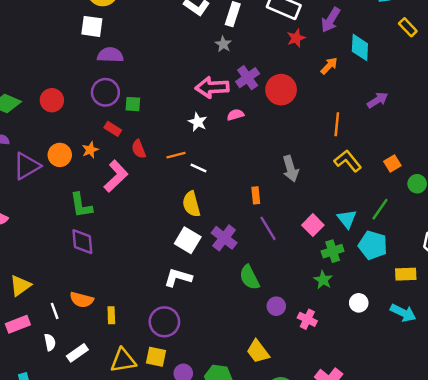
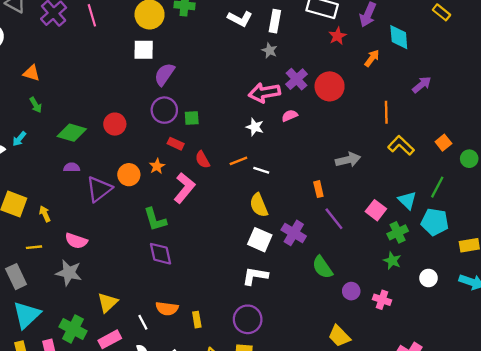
purple semicircle: (110, 55) -> (164, 74), turned -50
gray arrow: (291, 169) -> (348, 160), turned -80

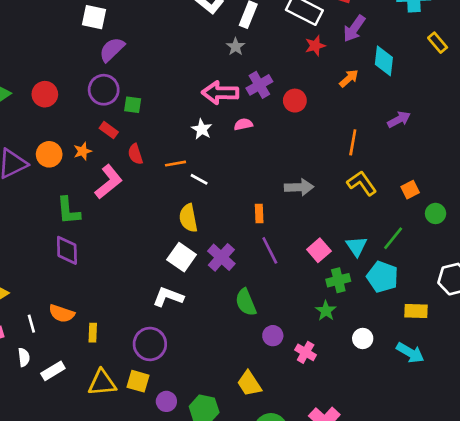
red circle: (330, 86) -> (295, 101), size x0.7

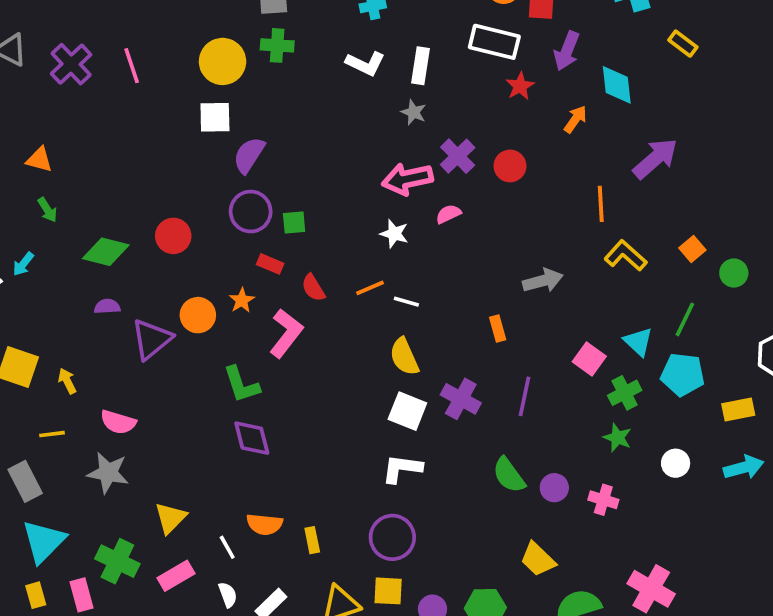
purple arrow: (399, 119) -> (655, 159), size x1.5
purple line: (270, 250) -> (524, 396), moved, turned 52
green semicircle: (246, 302) -> (509, 475), moved
cyan arrow: (410, 353) -> (744, 467), turned -32

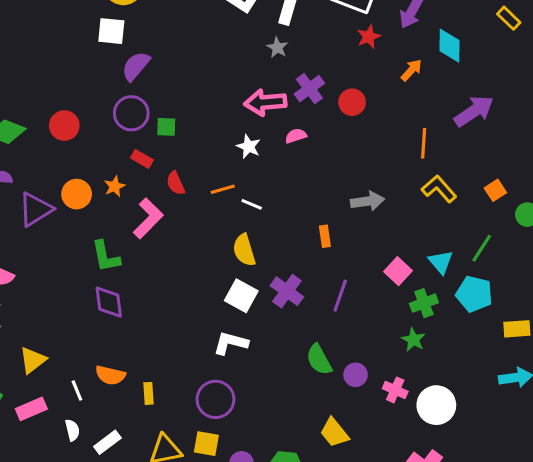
white circle: (676, 463) -> (436, 405), moved, size x1.6

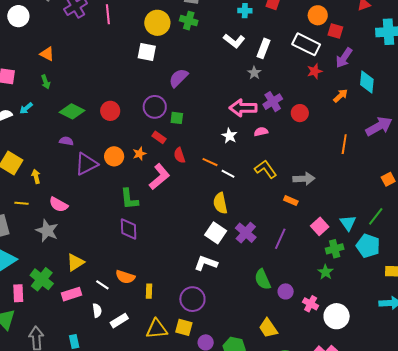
purple semicircle: (136, 66) -> (178, 78), moved
orange line: (223, 189) -> (210, 162), turned 35
yellow L-shape: (439, 189) -> (266, 169), moved
orange rectangle: (325, 236) -> (291, 201), moved, turned -64
white line: (77, 390) -> (102, 285), turned -40

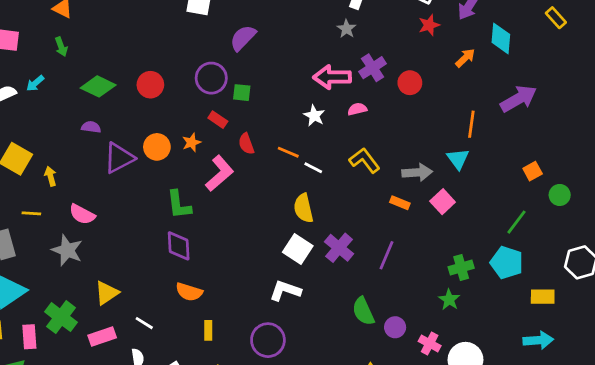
cyan triangle: (348, 223) -> (458, 159), moved
pink square: (320, 226) -> (443, 202), moved
orange semicircle: (125, 277) -> (189, 292), moved

